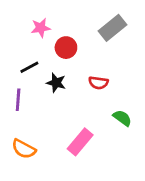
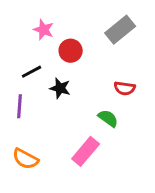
pink star: (41, 28) -> (44, 30), turned 30
red semicircle: (98, 83) -> (125, 88), moved
green semicircle: (122, 118) -> (108, 118), moved

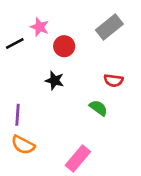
black line: (32, 72) -> (15, 43), moved
purple line: (19, 106) -> (18, 115), moved
pink rectangle: (86, 151) -> (78, 159), moved

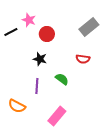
gray rectangle: (109, 27) -> (89, 27), moved
green semicircle: (98, 108) -> (62, 79), moved
purple line: (18, 115) -> (37, 86), moved

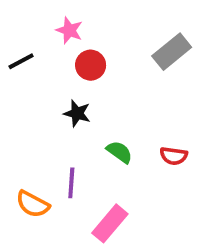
pink star: (29, 20) -> (69, 30), moved
red semicircle: (83, 59) -> (174, 156), moved
purple line: (37, 86) -> (71, 183), moved

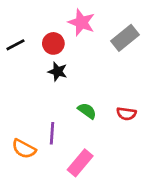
pink star: (69, 30) -> (81, 22), moved, size x1.4
red circle: (91, 65) -> (53, 43), moved
black star: (77, 113) -> (58, 72), moved

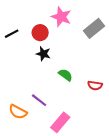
green semicircle: (87, 111) -> (65, 75), moved
purple line: (52, 133) -> (39, 100), turned -56

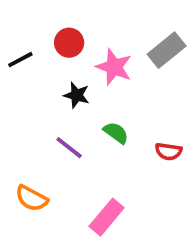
pink star: (61, 17) -> (114, 67), moved
red circle: (40, 33) -> (69, 43), moved
purple line: (39, 100) -> (69, 148), moved

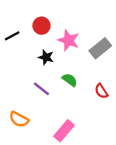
gray rectangle: (167, 50) -> (100, 48), moved
red semicircle: (168, 151) -> (101, 91), turned 49

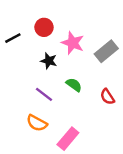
orange semicircle: (19, 119) -> (37, 123), moved

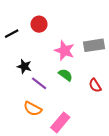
pink star: (73, 43) -> (64, 51), moved
gray rectangle: (106, 51) -> (94, 45), turned 30
black star: (49, 61) -> (24, 66), moved

